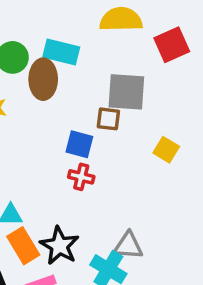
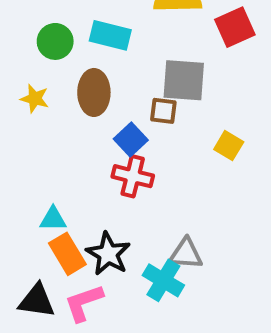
brown ellipse: (43, 79) -> (94, 92), moved
blue square: (79, 144) -> (131, 139), turned 32
red cross: (81, 177) -> (133, 176), size x1.4

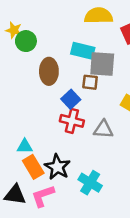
cyan rectangle: (110, 35) -> (83, 51), moved
yellow star: (35, 99) -> (14, 30), moved
gray triangle: (186, 254) -> (103, 129), moved

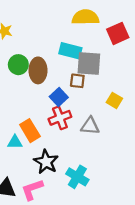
green circle: (26, 41) -> (18, 65), moved
red cross: (72, 121) -> (60, 118), turned -35
orange rectangle: (33, 167) -> (30, 131), moved

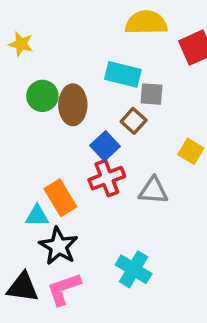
gray square: (89, 63) -> (151, 94), size x0.6
brown square: (77, 81) -> (134, 121), turned 35
black star: (46, 162) -> (59, 246), moved

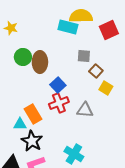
cyan rectangle: (123, 74) -> (68, 27), moved
brown square: (134, 121) -> (96, 71), moved

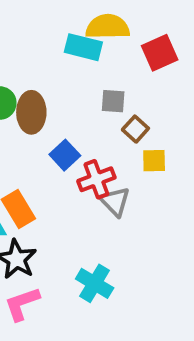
yellow square: (106, 88) -> (154, 161), turned -32
red cross: (59, 103) -> (96, 179), moved
gray triangle: (85, 110) -> (115, 202), turned 42

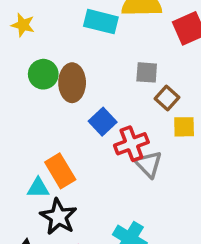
cyan rectangle: (83, 47) -> (101, 22), moved

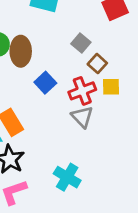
gray square: (147, 72) -> (81, 43), turned 36
red cross: (131, 144) -> (82, 91), moved

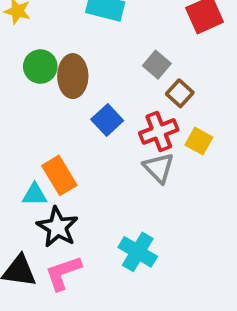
yellow square: (111, 87) -> (199, 141), moved, turned 30

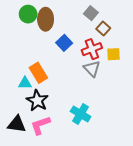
yellow square: (199, 141) -> (114, 54), turned -32

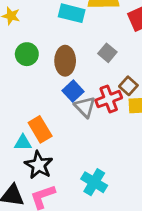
brown ellipse: (46, 19) -> (65, 61), moved
brown square: (103, 28) -> (128, 86), moved
gray triangle: (92, 69) -> (85, 107), moved

